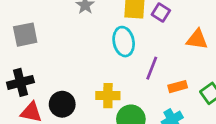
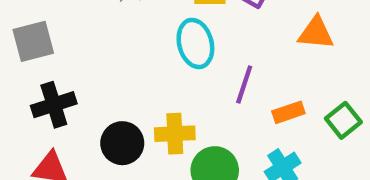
black cross: (20, 82) -> (54, 105), moved
black circle: (62, 104) -> (122, 143), moved

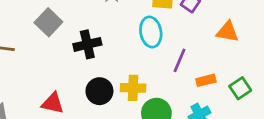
gray square: (33, 41) -> (48, 22), turned -36
black cross: (54, 105) -> (87, 44), moved

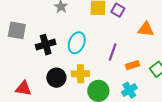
gray square: (48, 22) -> (17, 30), turned -30
cyan ellipse: (151, 32) -> (77, 43), moved, turned 35

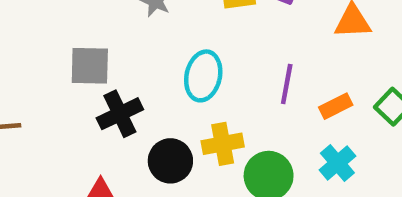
gray square: (17, 30) -> (90, 66), moved
black cross: (46, 45) -> (120, 114), moved

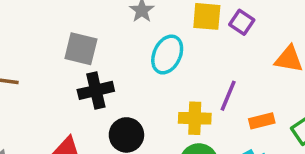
cyan ellipse: (203, 76) -> (167, 55), moved
yellow cross: (223, 144) -> (195, 118), moved

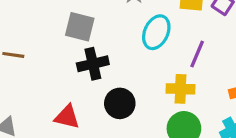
purple line: (228, 96) -> (197, 54), moved

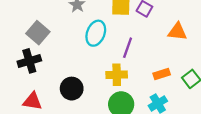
gray square: (80, 27) -> (38, 33), turned 30
black cross: (93, 64) -> (29, 61), moved

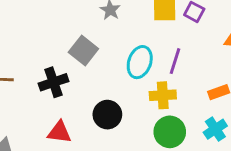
gray square: (38, 33) -> (83, 51), moved
cyan ellipse: (96, 33) -> (140, 62), moved

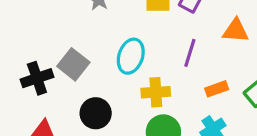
gray square: (83, 51) -> (73, 64), moved
purple line: (175, 61) -> (190, 53), moved

